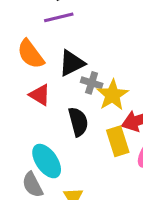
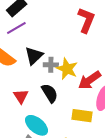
red triangle: (40, 95) -> (21, 96), moved, turned 42
yellow rectangle: (118, 141) -> (82, 116), moved, turned -48

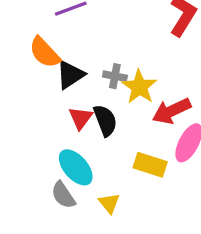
black triangle: (34, 56) -> (70, 75), moved
red triangle: (21, 96) -> (81, 118), moved

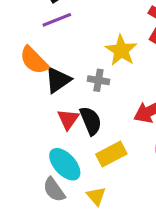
yellow star: (139, 87) -> (121, 50), moved
yellow rectangle: (150, 165) -> (111, 154), moved, turned -44

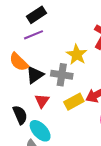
gray cross: (98, 80) -> (62, 75), size x1.5
black semicircle: (91, 121) -> (20, 115), moved
yellow rectangle: (111, 154) -> (74, 102), moved

